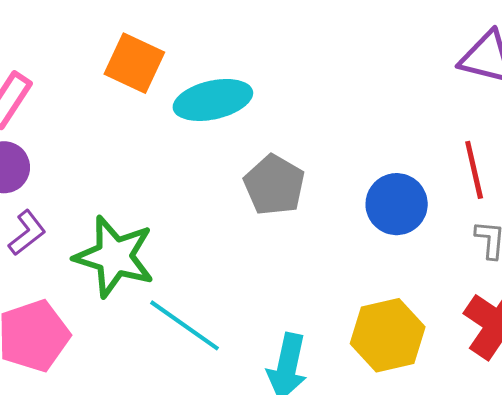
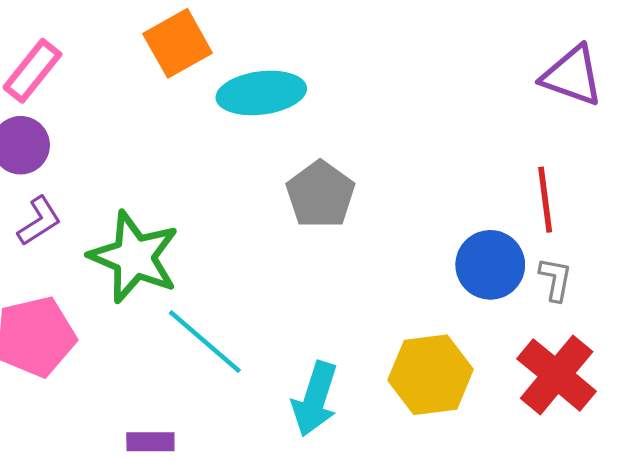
orange square: (134, 63) -> (178, 43), turned 30
blue circle: (397, 204) -> (490, 265), moved

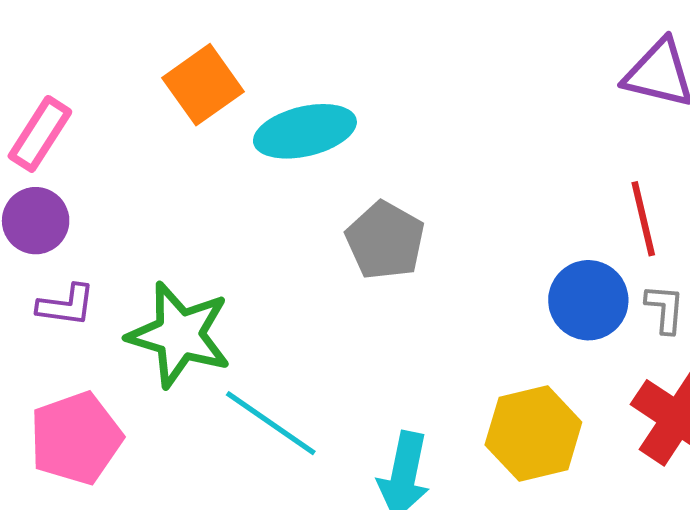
purple L-shape: (39, 221) -> (66, 305), turned 46

